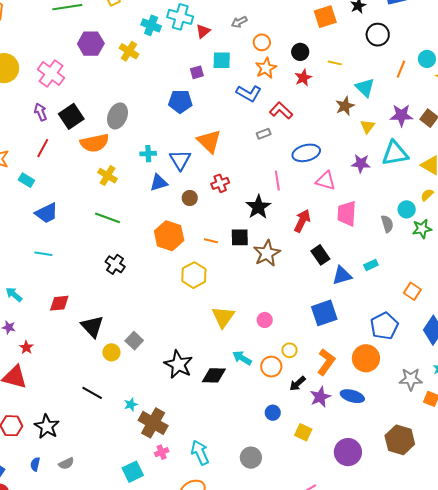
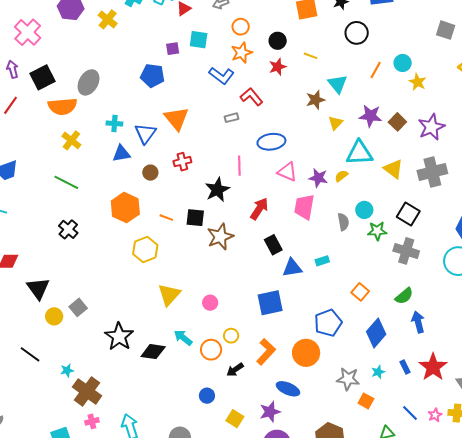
purple star: (361, 164) -> (318, 178), moved
yellow semicircle: (427, 195) -> (341, 176), moved
purple star: (320, 397) -> (270, 412), moved

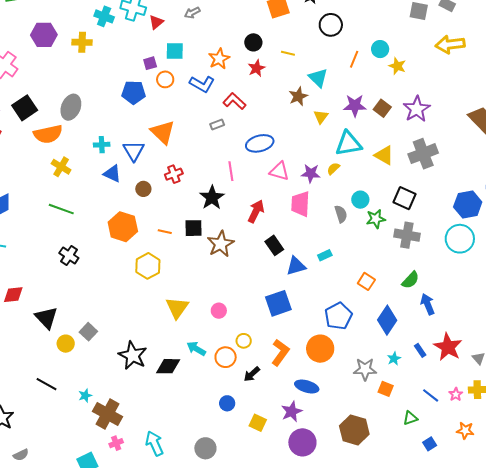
yellow cross: (108, 19) -> (82, 42), turned -30
orange circle: (241, 27) -> (165, 79), moved
blue triangle: (121, 153) -> (112, 174), turned 42

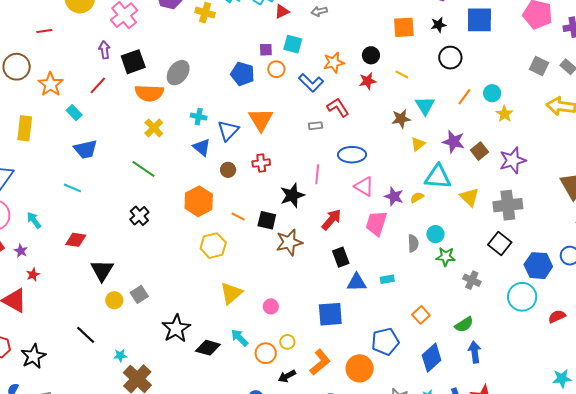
black square: (404, 198) -> (500, 243), moved
gray cross: (407, 235) -> (472, 280), size x0.7

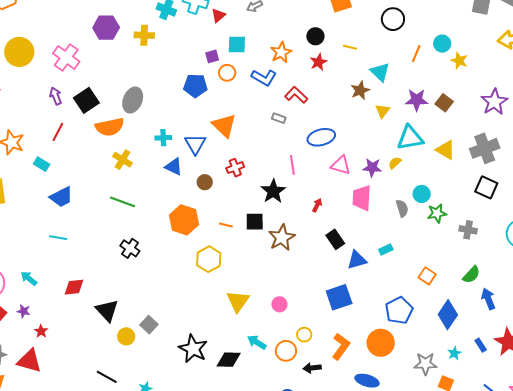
gray rectangle: (315, 126) -> (279, 118), turned 40
purple star: (513, 160) -> (494, 102), moved
red arrow: (331, 220) -> (317, 205), size x0.6
black arrow: (287, 376) -> (312, 368), turned 36

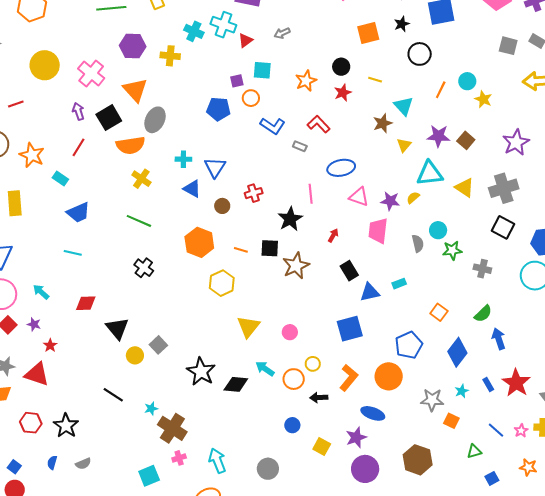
blue L-shape: (264, 78) -> (273, 126), moved
orange triangle: (224, 126) -> (135, 90), moved

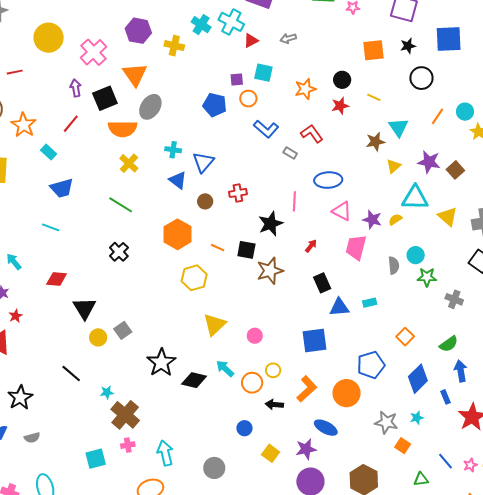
blue rectangle: (488, 384) -> (446, 397), moved

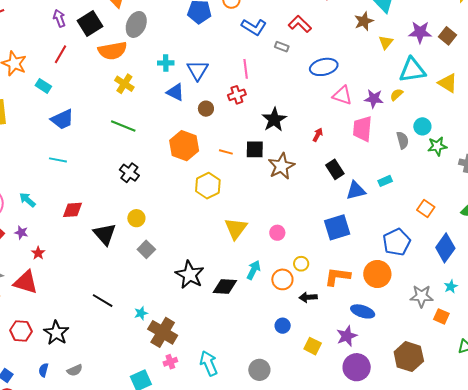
pink line: (294, 201) -> (246, 69), moved
yellow circle: (98, 337) -> (136, 218), moved
cyan arrow: (225, 369) -> (254, 270), turned 84
orange L-shape: (307, 389) -> (337, 277), turned -120

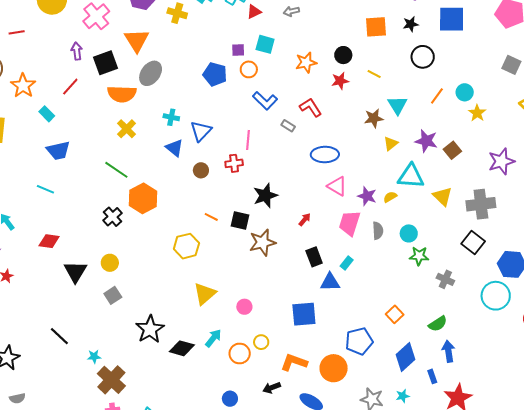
gray semicircle: (403, 140) -> (378, 231), moved
orange hexagon: (184, 146) -> (143, 198), moved
cyan rectangle: (385, 181) -> (347, 263), moved, turned -40
black arrow: (308, 297) -> (272, 388), moved, turned -30

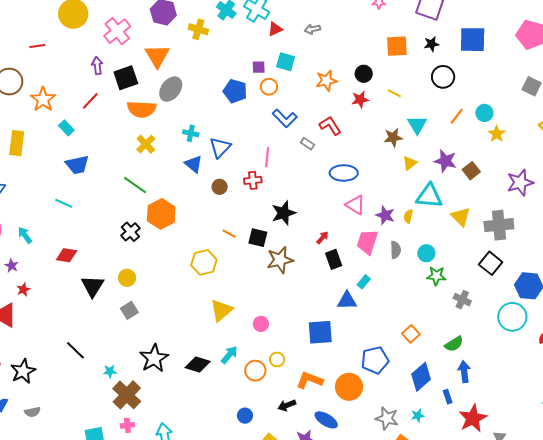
yellow semicircle: (390, 197) -> (408, 216), turned -48
black rectangle: (314, 257) -> (334, 259), moved
black star: (150, 329) -> (154, 358), moved

